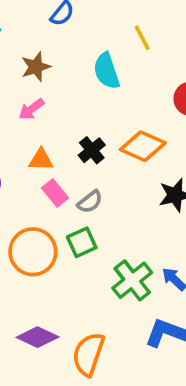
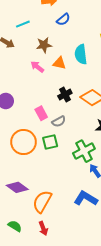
pink arrow: (31, 109) -> (37, 67), turned 64
orange triangle: (41, 160) -> (59, 63), moved
green cross: (132, 280) -> (84, 151), moved

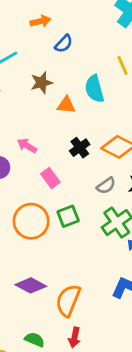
pink arrow: (37, 67) -> (27, 146), moved
gray semicircle: (59, 121) -> (106, 186), moved
red arrow: (43, 228) -> (74, 337), turned 40

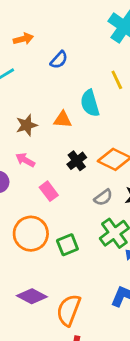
orange arrow: (40, 21) -> (23, 39), moved
brown star: (42, 83) -> (27, 125), moved
green square: (68, 216) -> (67, 245), moved

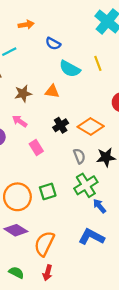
blue semicircle: (59, 60) -> (53, 44), turned 72
cyan semicircle: (90, 103) -> (70, 69), moved, turned -50
gray semicircle: (103, 197) -> (79, 156), turned -80
orange circle: (31, 234) -> (17, 197), moved

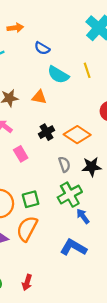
orange semicircle: (44, 244) -> (27, 229), moved

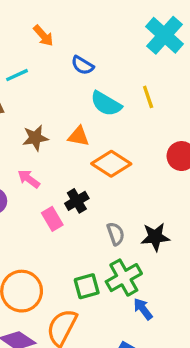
orange arrow: (15, 28) -> (43, 36), turned 56
black cross: (47, 132) -> (77, 201), moved
orange diamond: (77, 135) -> (111, 164), moved
green square: (31, 199) -> (87, 286), moved

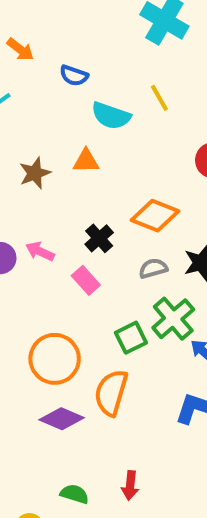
orange diamond: (111, 164) -> (155, 216), moved
pink arrow: (29, 179) -> (40, 251), moved
pink rectangle: (52, 219) -> (86, 280), moved
gray semicircle: (116, 234) -> (153, 268), turned -75

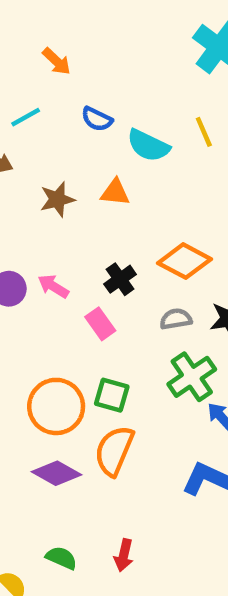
blue semicircle: (74, 76) -> (97, 119), moved
green square: (131, 338) -> (112, 395), moved, turned 36

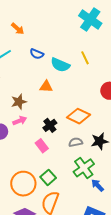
brown star: (57, 199) -> (19, 102), moved
pink arrow: (53, 286) -> (20, 121), moved, turned 128
green square: (112, 395) -> (48, 177), turned 35

